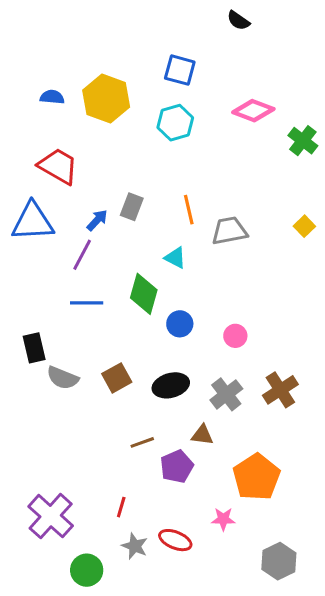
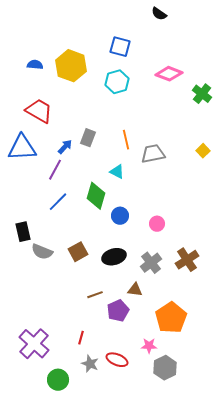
blue line: (87, 303) -> (58, 202), turned -45
gray hexagon: (279, 561) -> (165, 368), moved

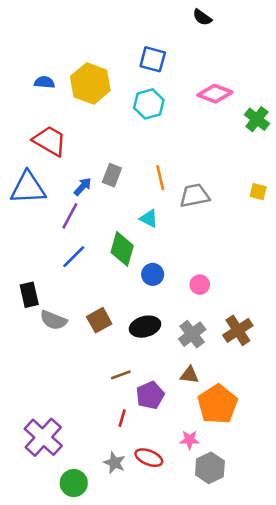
yellow square: (203, 151) -> (258, 192), turned -32
brown triangle: (135, 290) -> (190, 375), moved
red line: (81, 338) -> (122, 418), moved

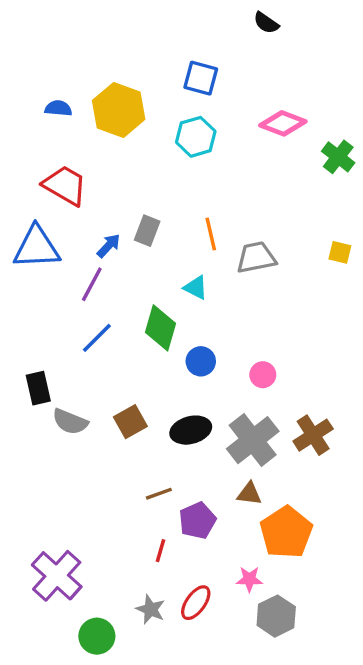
gray cross: (192, 334) -> (253, 440), size x1.4
red ellipse: (149, 458) -> (196, 603), turned -76

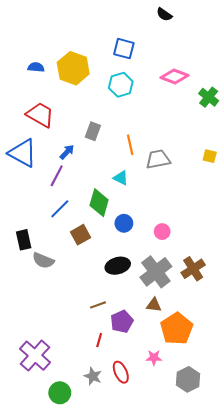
gray rectangle: (147, 231) -> (93, 131), moved
blue triangle: (37, 247) -> (23, 153), turned 32
brown square: (130, 422) -> (80, 235), moved
red ellipse: (196, 603) -> (121, 372), turned -60
gray hexagon: (276, 616) -> (188, 379), moved

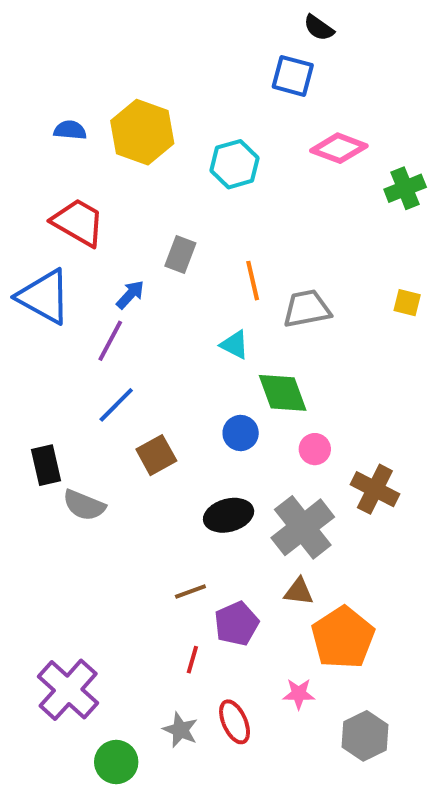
blue square: (124, 49) -> (293, 76), moved
green cross: (209, 97) -> (405, 188), turned 30
green diamond: (99, 203) -> (283, 393), moved, turned -36
brown cross: (193, 269) -> (375, 489), moved, turned -30

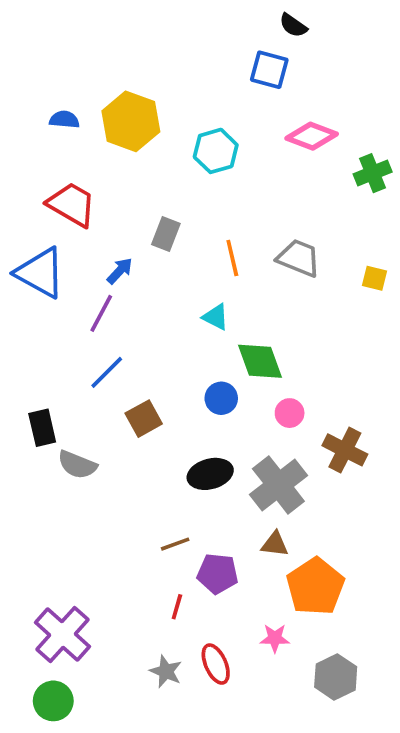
gray trapezoid: (307, 309) -> (299, 258), moved, turned 33
purple pentagon: (237, 624) -> (218, 574), turned 30
green circle: (116, 762) -> (53, 701), moved

